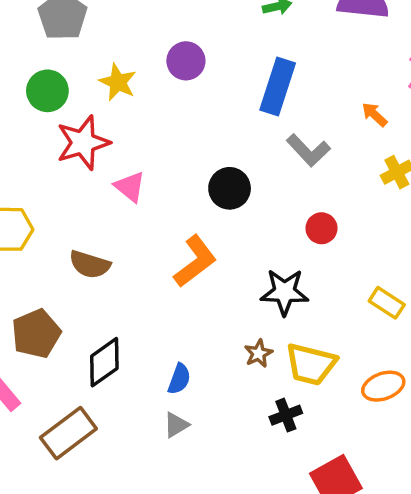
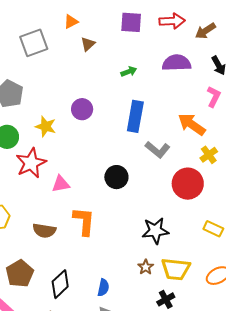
orange arrow: (374, 115) -> (192, 124), size x1.8
pink triangle: (130, 187) -> (61, 184), turned -42
red circle: (321, 228) -> (188, 184), moved, size x1.8
orange L-shape: (195, 261) -> (84, 221), moved, turned -40

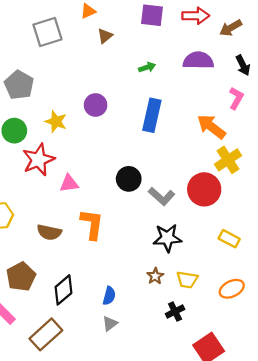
gray L-shape: (158, 150) -> (162, 196), moved
yellow cross: (209, 155) -> (228, 160), size x1.4
yellow trapezoid: (176, 269) -> (187, 280), size x0.7

